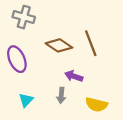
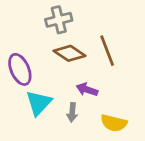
gray cross: (24, 17) -> (59, 20), moved, turned -30
cyan triangle: (26, 100) -> (39, 103), moved, size x1.5

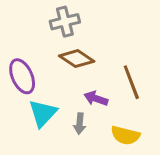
brown line: (107, 51) -> (131, 82), moved

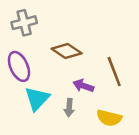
gray cross: (65, 22) -> (24, 23), moved

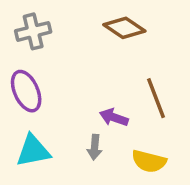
brown diamond: (67, 51) -> (124, 28), moved
cyan triangle: (37, 99) -> (33, 151), moved, turned 36

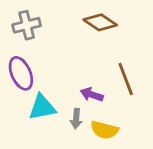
cyan triangle: (33, 151) -> (42, 107), moved
yellow semicircle: (149, 161) -> (104, 130), moved

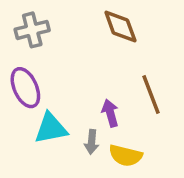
brown diamond: (100, 22) -> (120, 27), turned 36
purple arrow: (92, 95) -> (110, 113), turned 55

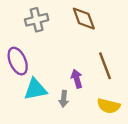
gray cross: (32, 30) -> (37, 20), moved
yellow semicircle: (126, 155) -> (109, 106), moved

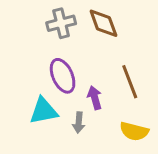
gray cross: (37, 20) -> (61, 23), moved
purple ellipse: (18, 61) -> (63, 76), moved

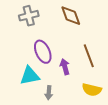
gray cross: (61, 23) -> (29, 16), moved
gray arrow: (79, 123) -> (49, 93), moved

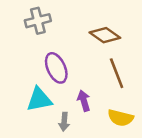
brown diamond: (71, 16) -> (105, 35), moved, turned -35
purple arrow: (65, 67) -> (84, 101), moved

